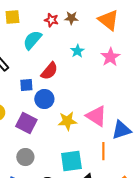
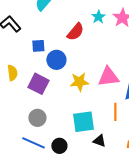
cyan star: (77, 51) -> (98, 17), moved
red semicircle: (49, 71) -> (75, 32), moved
pink triangle: (96, 116) -> (108, 77), turned -40

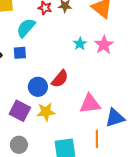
red semicircle: (75, 32) -> (60, 79), moved
blue square: (38, 46) -> (20, 53), moved
yellow star: (79, 82) -> (46, 112), moved

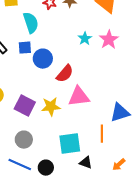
cyan semicircle: (26, 28) -> (31, 23), turned 120
blue circle: (38, 87) -> (43, 59), moved
pink triangle: (90, 104) -> (79, 97), moved

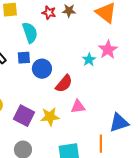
cyan star: (85, 39) -> (89, 60), moved
pink triangle: (79, 97) -> (78, 107), size x0.7

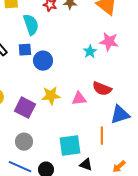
pink star: (108, 50) -> (109, 42), turned -30
red semicircle: (64, 84) -> (102, 89), moved, turned 72
yellow star: (50, 117) -> (51, 96), moved

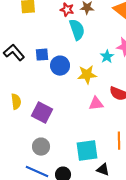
cyan semicircle: (31, 25) -> (77, 30), moved
yellow star: (51, 96) -> (87, 75), moved

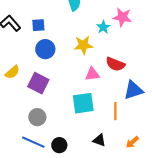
blue circle: (60, 66) -> (45, 49), moved
yellow semicircle: (16, 102) -> (12, 72), turned 56
cyan square: (87, 151) -> (83, 103), moved

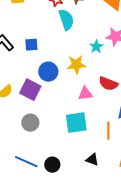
blue circle: (45, 49) -> (48, 72), moved
purple square: (38, 83) -> (30, 90), moved
gray circle: (37, 117) -> (30, 123), moved

